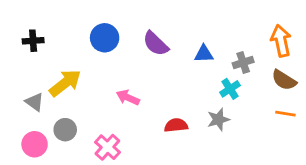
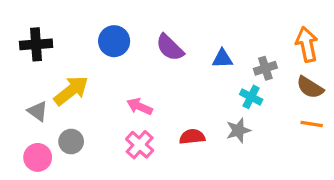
black cross: (33, 41) -> (36, 44), size x1.4
cyan cross: (230, 89) -> (251, 97), turned -30
pink cross: (107, 147) -> (140, 145), moved

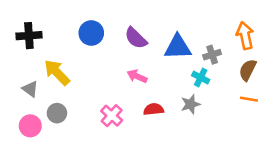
blue triangle: (222, 59) -> (178, 47), size x1.6
brown semicircle: (310, 87) -> (248, 70), turned 85
yellow arrow: (71, 91) -> (57, 72), turned -96
pink arrow: (140, 106) -> (137, 76), moved

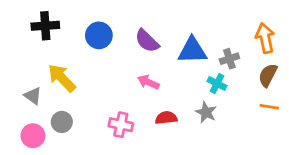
black cross: (29, 36) -> (45, 26), moved
gray star: (190, 104) -> (206, 112), turned -30
pink cross: (112, 116) -> (121, 125), turned -30

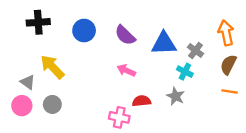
gray cross: (229, 59) -> (196, 50), turned -35
pink cross: (121, 125) -> (119, 117), moved
pink circle: (33, 136) -> (22, 106), moved

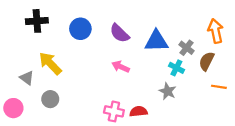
brown semicircle: (228, 65) -> (207, 61), moved
red semicircle: (142, 101) -> (138, 111), moved
pink circle: (22, 106) -> (13, 108), moved

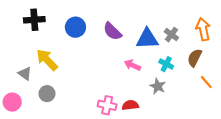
gray cross: (187, 48) -> (171, 35), moved
pink arrow: (121, 67) -> (132, 65), moved
orange line: (219, 87) -> (206, 82), turned 40

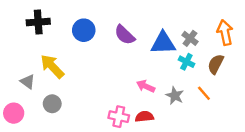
cyan cross: (166, 64) -> (186, 62), moved
pink arrow: (132, 65) -> (146, 86), moved
orange line: (206, 82) -> (204, 93), moved

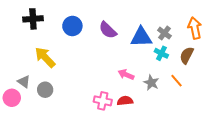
gray triangle: (28, 82) -> (24, 82), moved

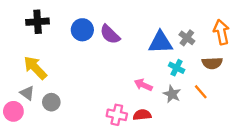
purple semicircle: (108, 30) -> (110, 34), moved
cyan cross: (161, 53) -> (177, 68), moved
brown semicircle: (187, 55) -> (212, 63), turned -120
yellow arrow: (45, 57) -> (35, 68), moved

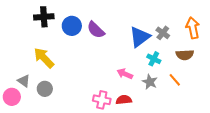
black cross: (38, 22) -> (44, 17), moved
blue triangle: (160, 42) -> (140, 37), turned -35
yellow arrow: (35, 68) -> (44, 58), moved

